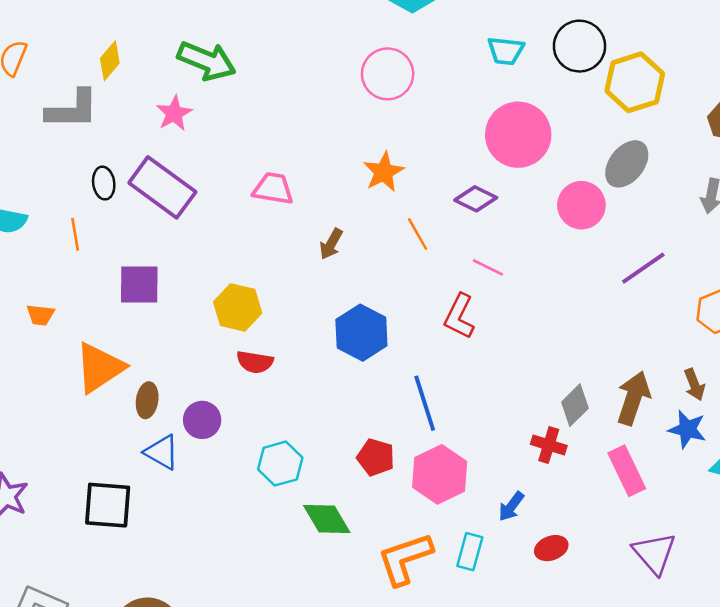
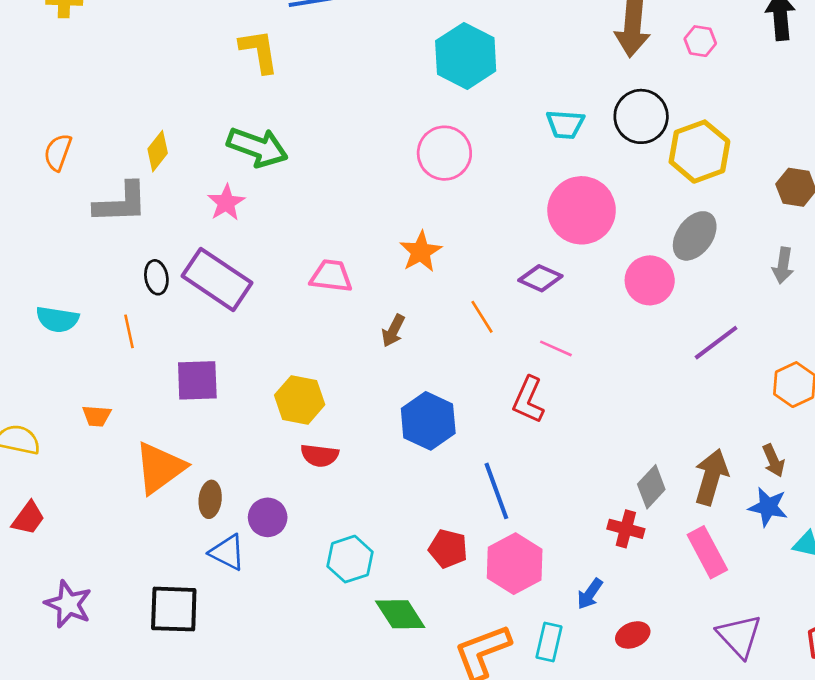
orange star: (384, 172) -> (421, 252), moved

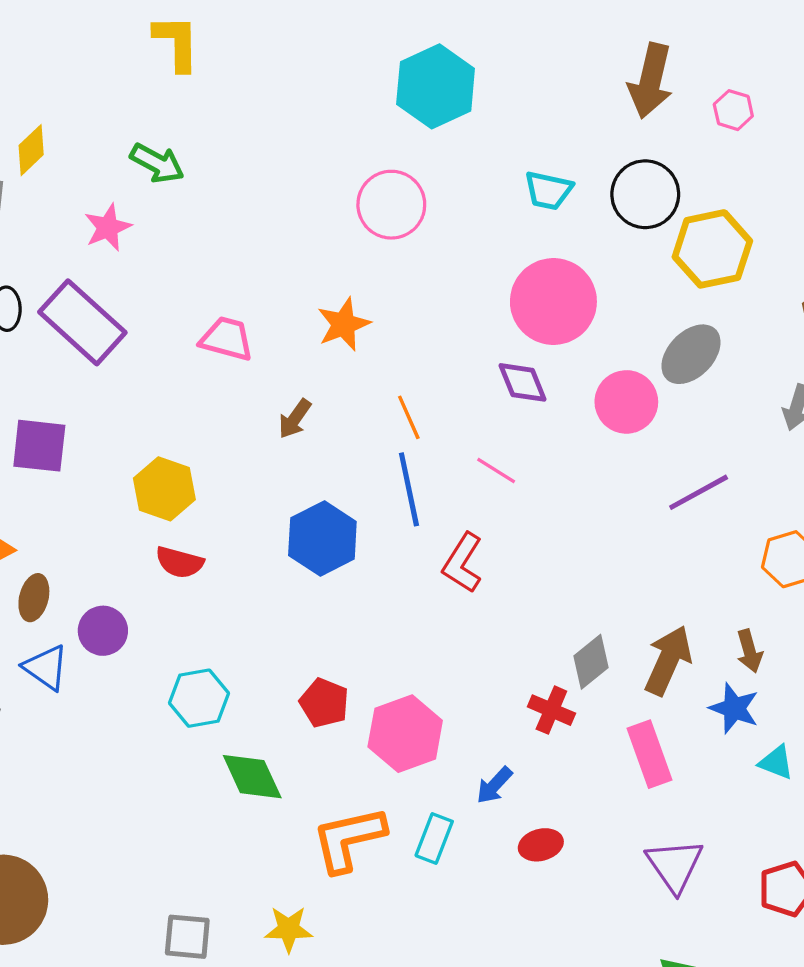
green arrow: (257, 147) -> (157, 163), size x0.7
purple diamond: (540, 278) -> (523, 382), moved, turned 36
red L-shape: (528, 400) -> (463, 563), moved
blue line: (496, 491) -> (409, 489), moved

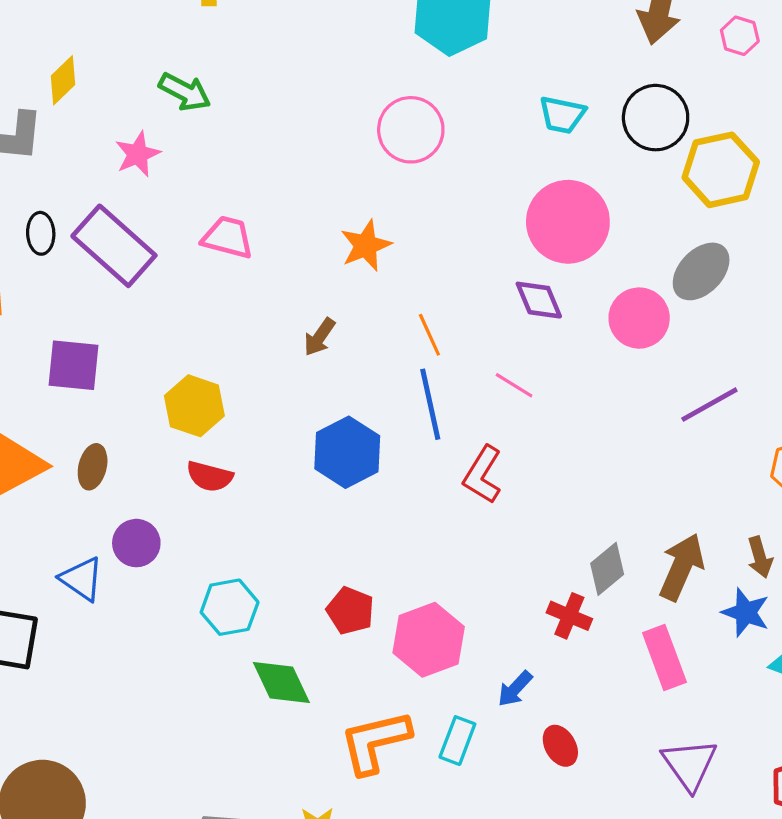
pink trapezoid: (227, 339) -> (228, 237), moved
brown ellipse: (34, 598) -> (93, 467), moved
red ellipse: (541, 845) -> (560, 746), turned 75

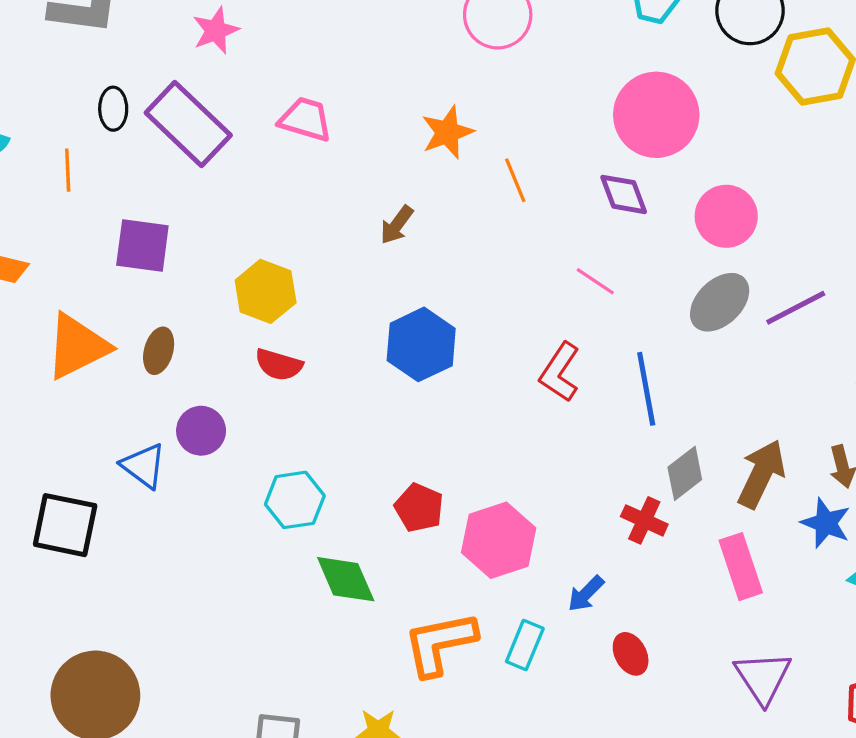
gray ellipse: (701, 271) -> (720, 302), moved
orange line: (429, 335) -> (515, 180), moved
blue line: (430, 404) -> (646, 389), moved

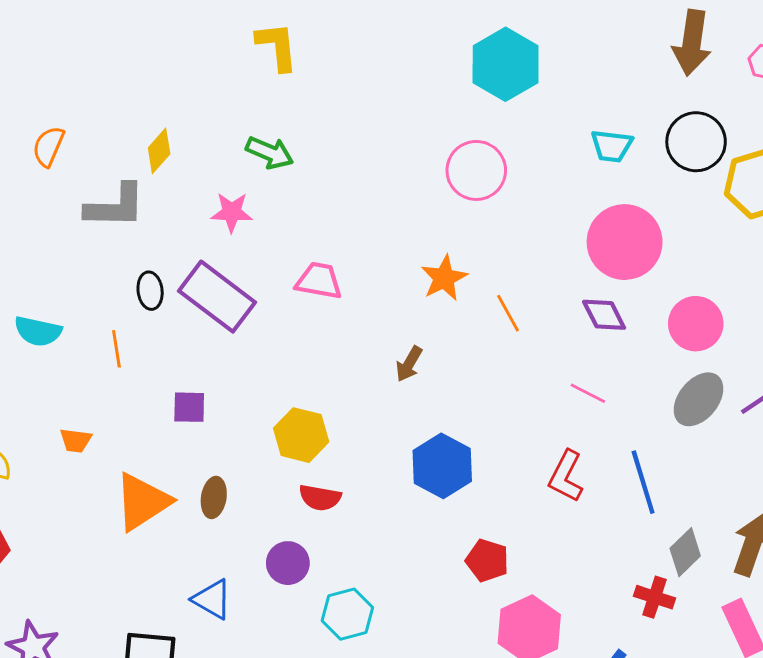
pink star: (216, 30) -> (232, 212), turned 30
purple square: (142, 245) -> (189, 407), size x0.7
purple circle: (201, 431) -> (288, 563), moved
red pentagon: (419, 508) -> (487, 560), moved

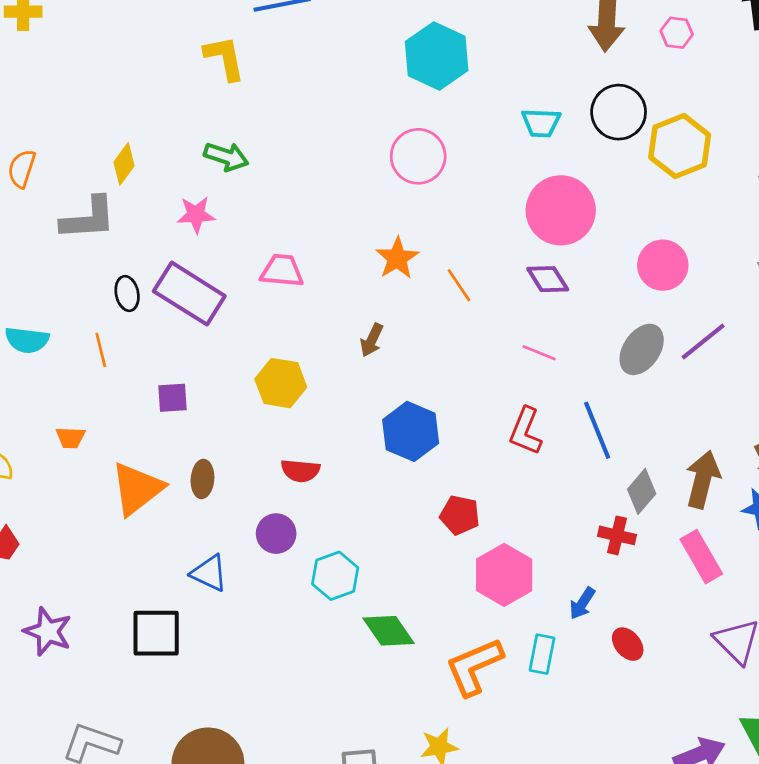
pink circle: (696, 324) -> (663, 265), moved
yellow hexagon: (301, 435) -> (281, 383), moved

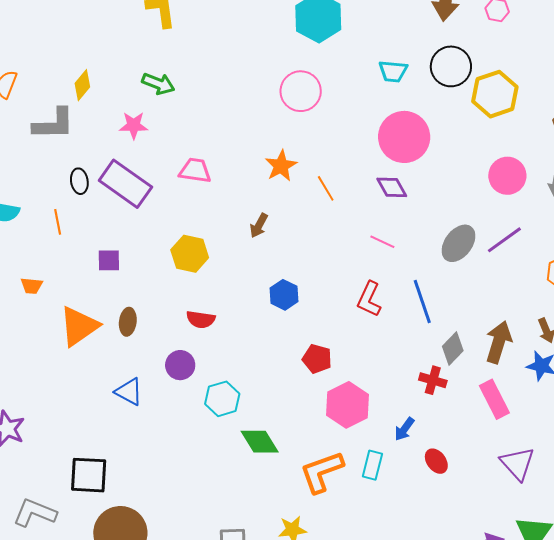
pink circle: (663, 265) -> (507, 176), moved
blue hexagon: (411, 431) -> (284, 295), size x0.7
black square: (156, 633) -> (89, 475), moved

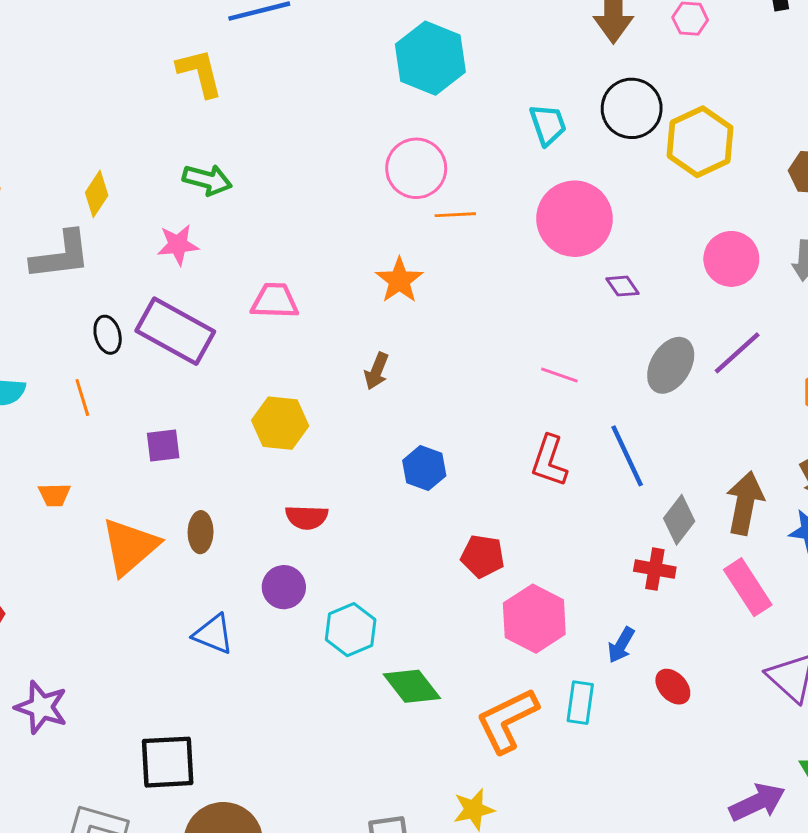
cyan trapezoid: (393, 71) -> (548, 125), turned -108
purple diamond: (392, 187) -> (622, 286), moved, size x0.7
orange line: (326, 188) -> (455, 215), moved, turned -56

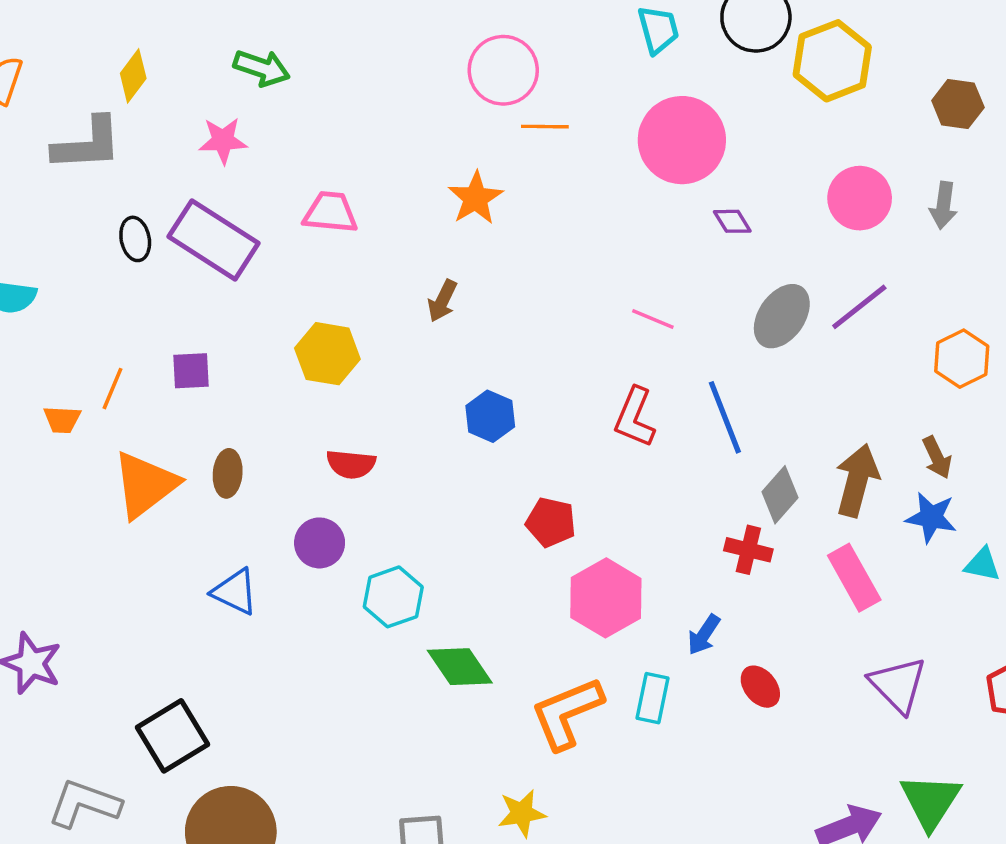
orange line: (82, 398) -> (112, 389), moved, turned 36
black square: (168, 762) -> (173, 736), turned -32

